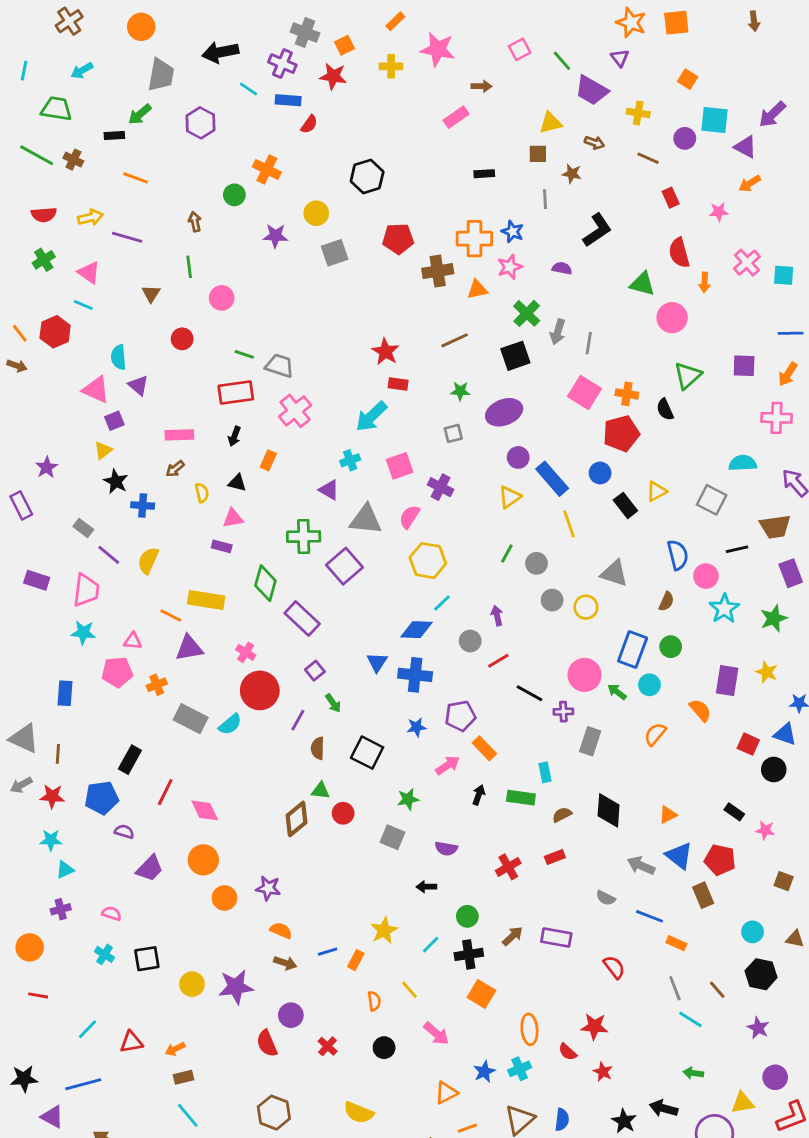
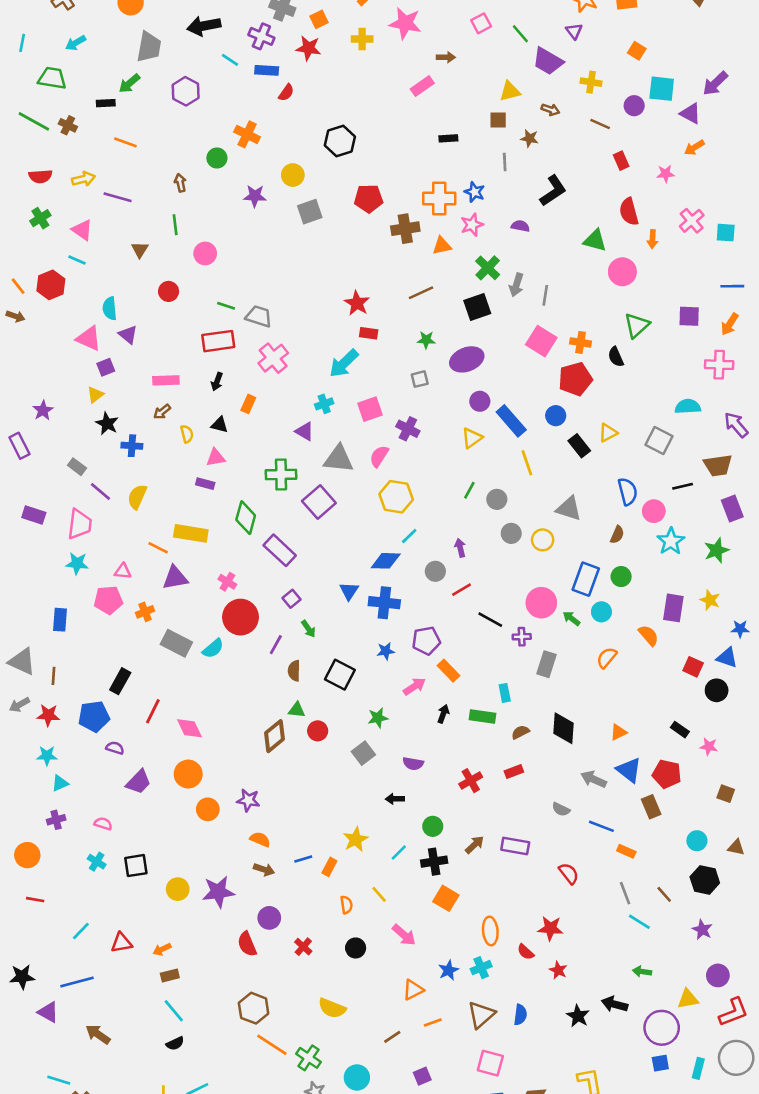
gray square: (393, 837) -> (363, 753), turned 30

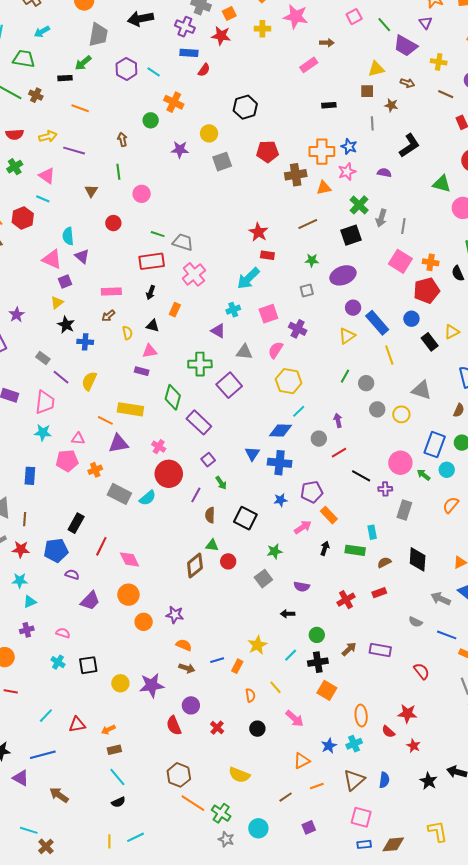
cyan line: (230, 60) -> (154, 72), moved
gray triangle: (339, 459) -> (244, 352), size x0.7

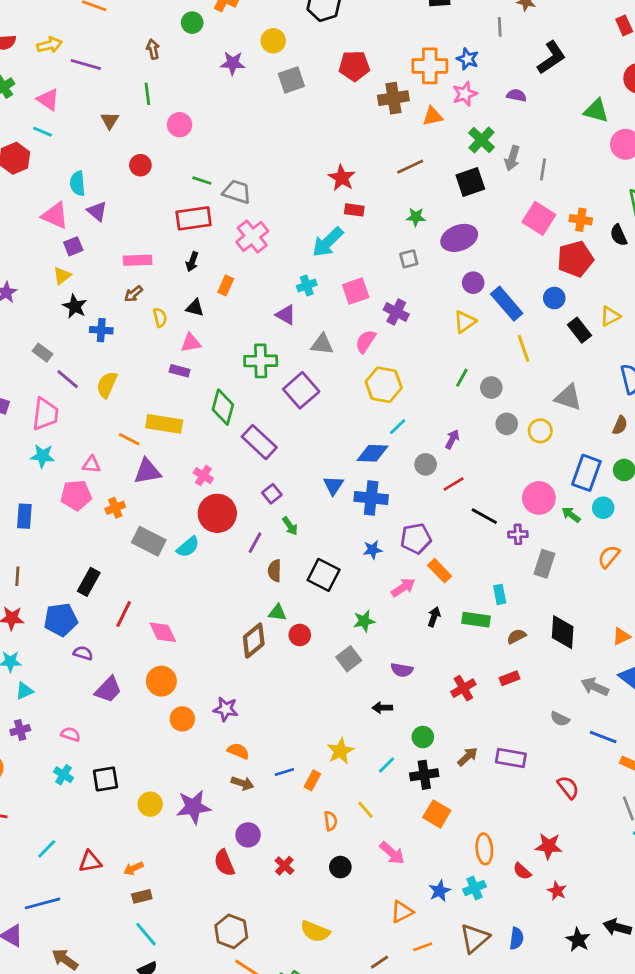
purple arrow: (338, 420) -> (452, 439), turned 40

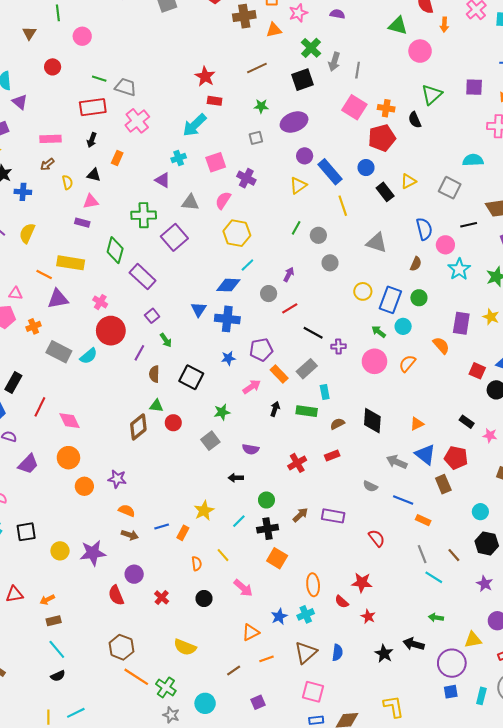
yellow circle: (540, 431) -> (363, 291), moved
pink circle: (539, 498) -> (374, 361), moved
gray rectangle: (544, 564) -> (307, 369), moved, turned 30

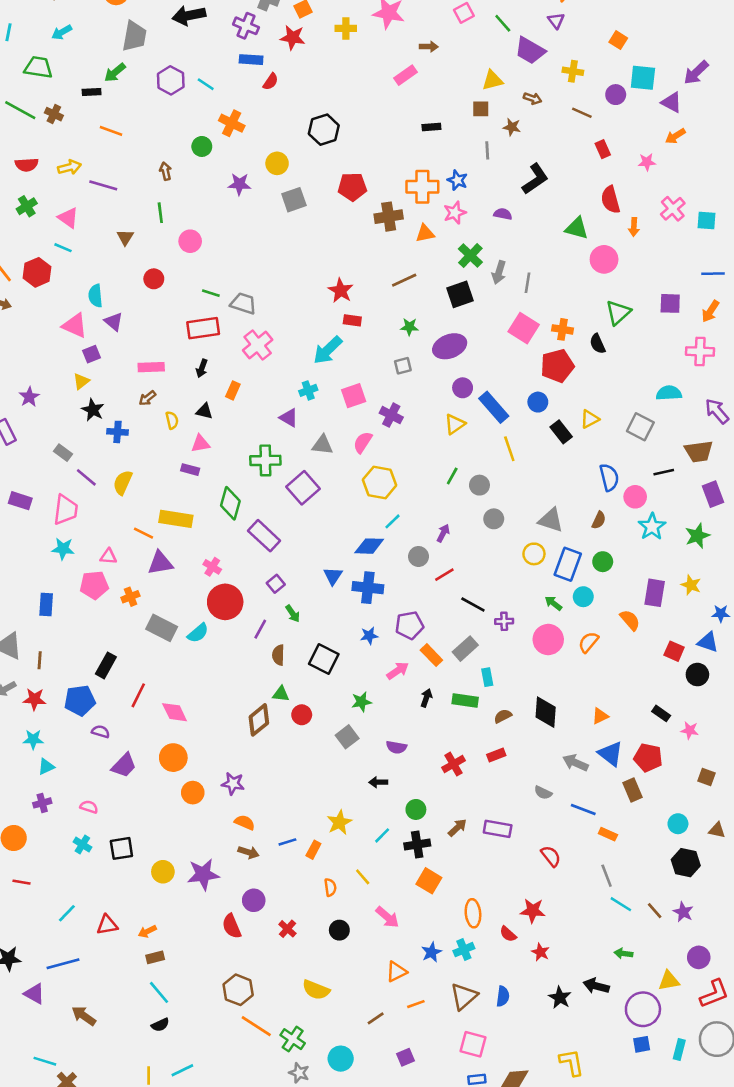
gray triangle: (377, 243) -> (551, 520), moved
brown line: (454, 555) -> (655, 911), moved

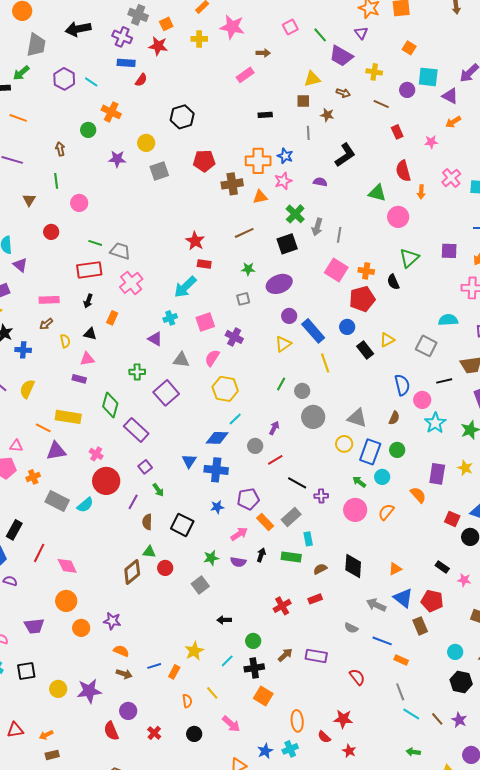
green cross: (265, 460) -> (137, 372), size x0.7
gray circle: (494, 519) -> (313, 417), size x1.5
purple semicircle: (396, 747) -> (238, 562), moved
purple trapezoid: (124, 765) -> (34, 626), moved, turned 40

